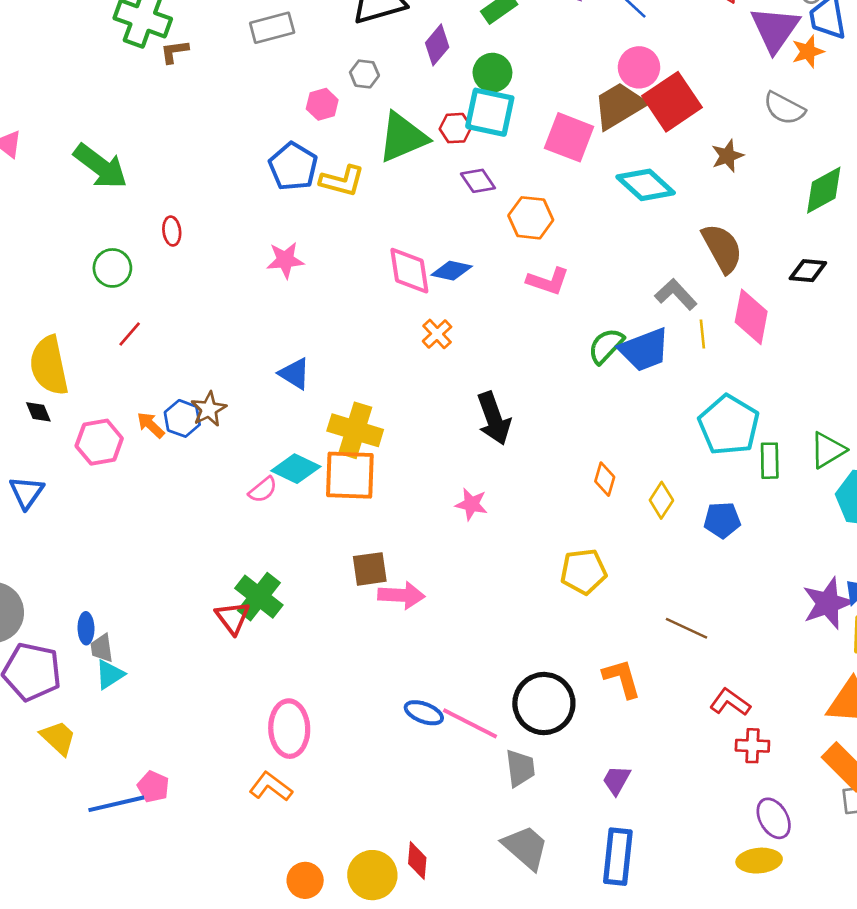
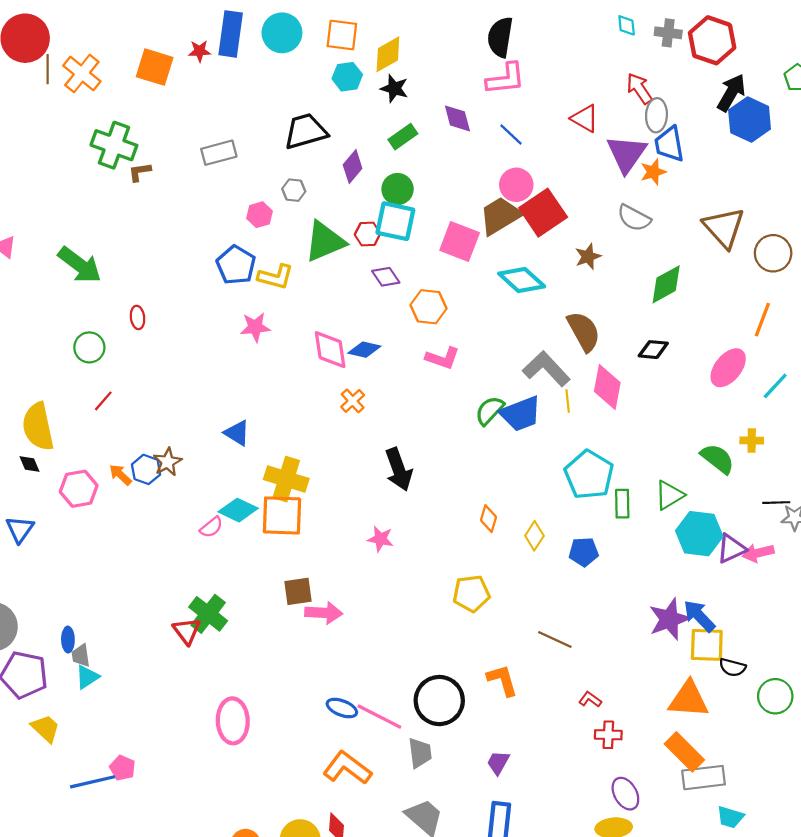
pink star: (285, 260) -> (255, 327), moved
gray L-shape: (676, 294) -> (546, 369), size x1.4
red L-shape: (730, 702) -> (590, 699), size x0.7
orange L-shape: (271, 787) -> (347, 768), moved, size x1.4

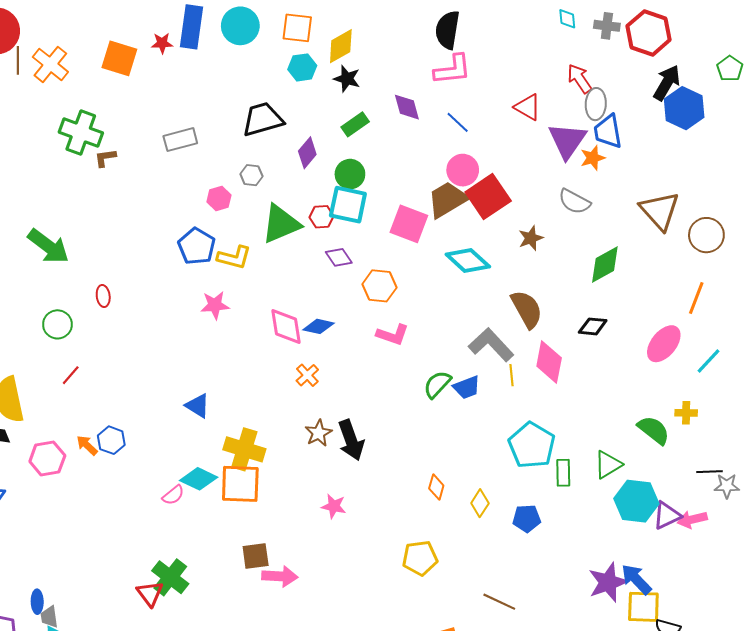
blue trapezoid: (521, 414) -> (467, 387), size x0.7
brown star: (167, 462) -> (318, 433), moved

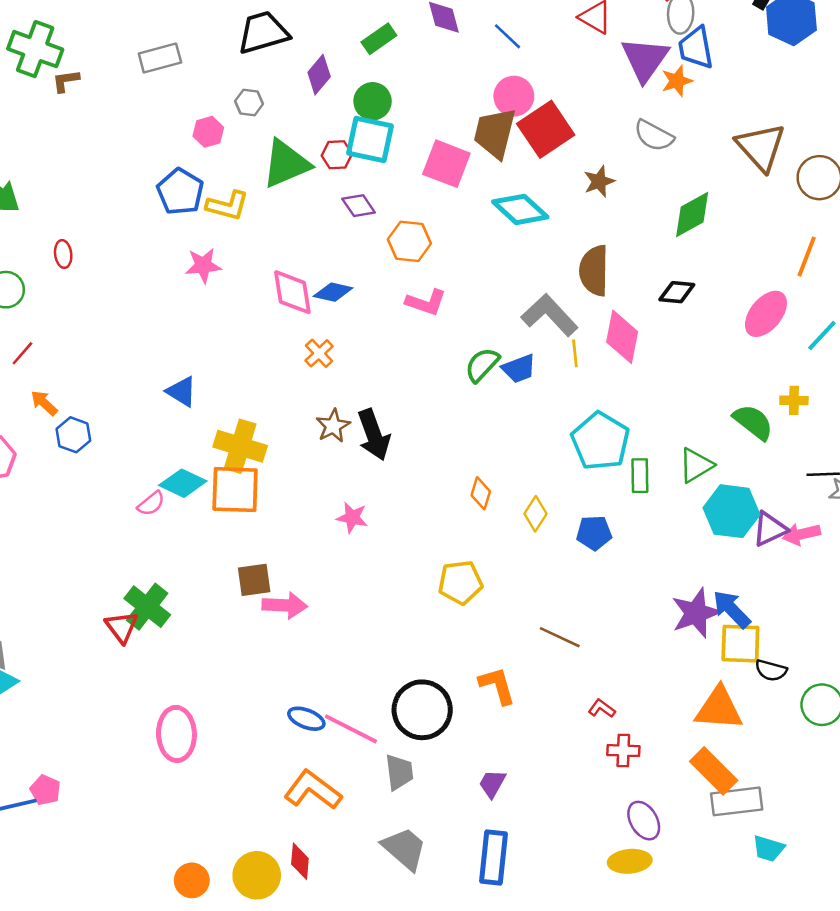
brown trapezoid: (447, 200) -> (495, 133), turned -45
brown semicircle: (527, 309) -> (594, 271), turned -150
orange arrow: (87, 445) -> (44, 403), moved

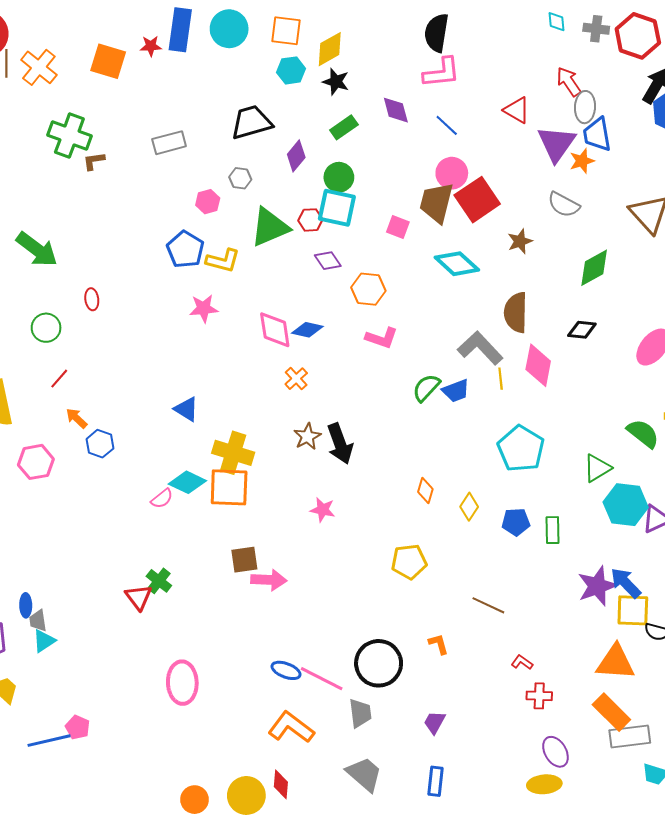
pink square: (446, 164) -> (398, 227), size x0.6
green rectangle: (640, 476) -> (552, 530), moved
green cross: (147, 607) -> (159, 581), size x0.7
orange L-shape: (497, 686) -> (439, 644), size x0.7
blue rectangle: (493, 857) -> (436, 781), size x0.7

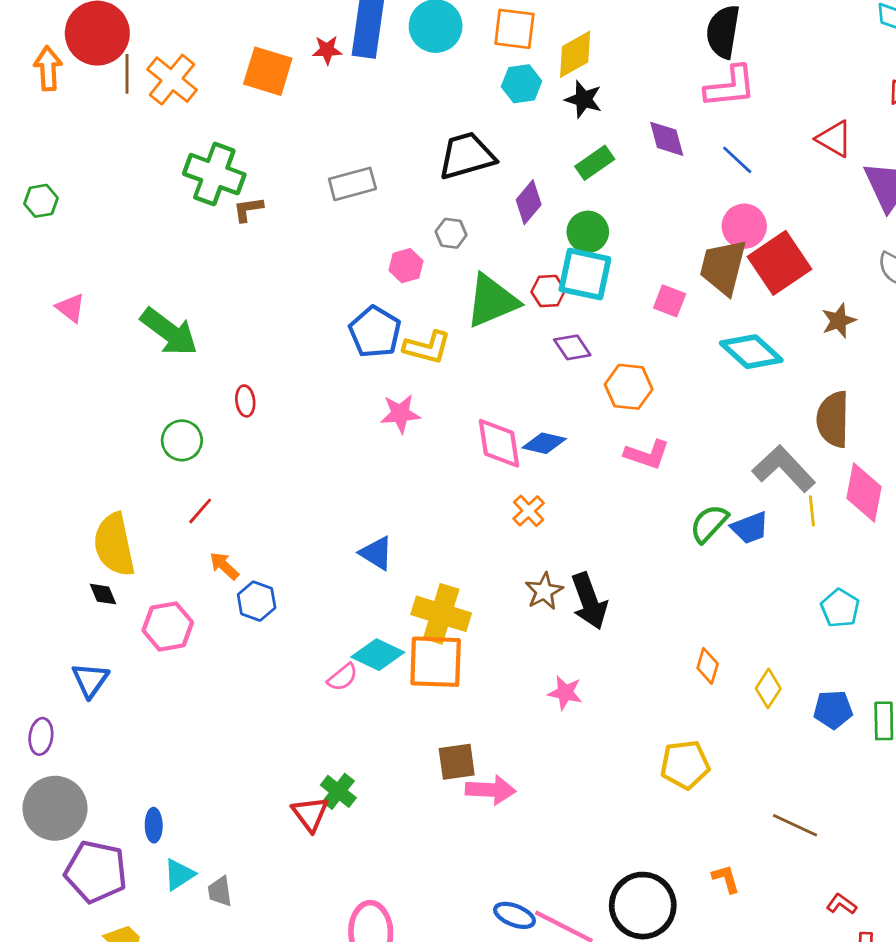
cyan pentagon: (521, 449) -> (840, 608), size x0.6
gray trapezoid: (38, 621) -> (220, 891), moved

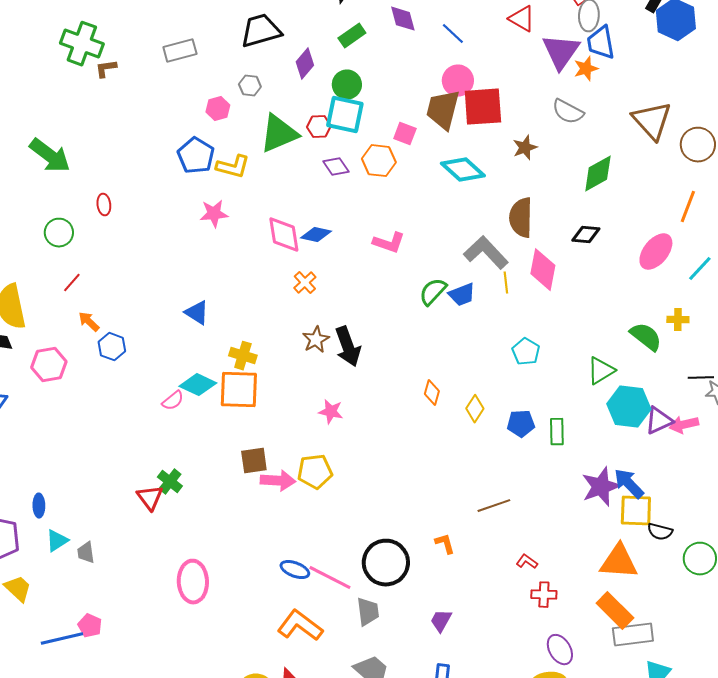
red square: (779, 263) -> (483, 107), turned 30
orange hexagon: (629, 387) -> (379, 161), moved
yellow cross: (441, 614) -> (243, 356), size x0.7
yellow pentagon: (685, 765) -> (315, 472), moved
brown line: (795, 825) -> (494, 506), turned -44

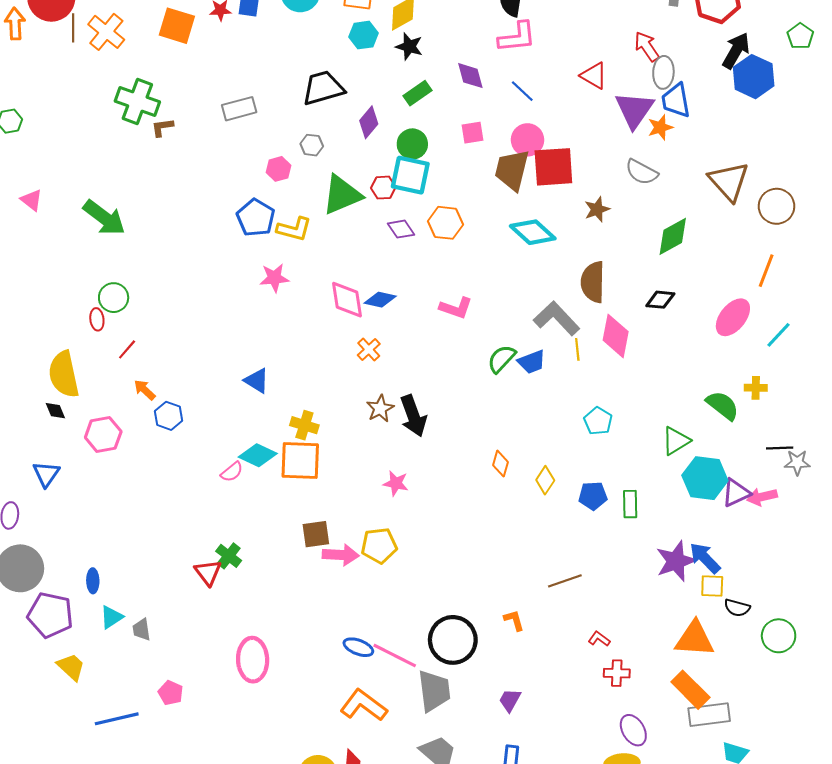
pink square: (405, 134) -> (473, 133), moved, turned -30
red ellipse: (104, 205) -> (97, 319), moved
yellow square: (636, 511) -> (712, 586), size x0.7
gray trapezoid: (368, 612) -> (434, 691), size x1.4
pink pentagon: (90, 626) -> (171, 693), moved

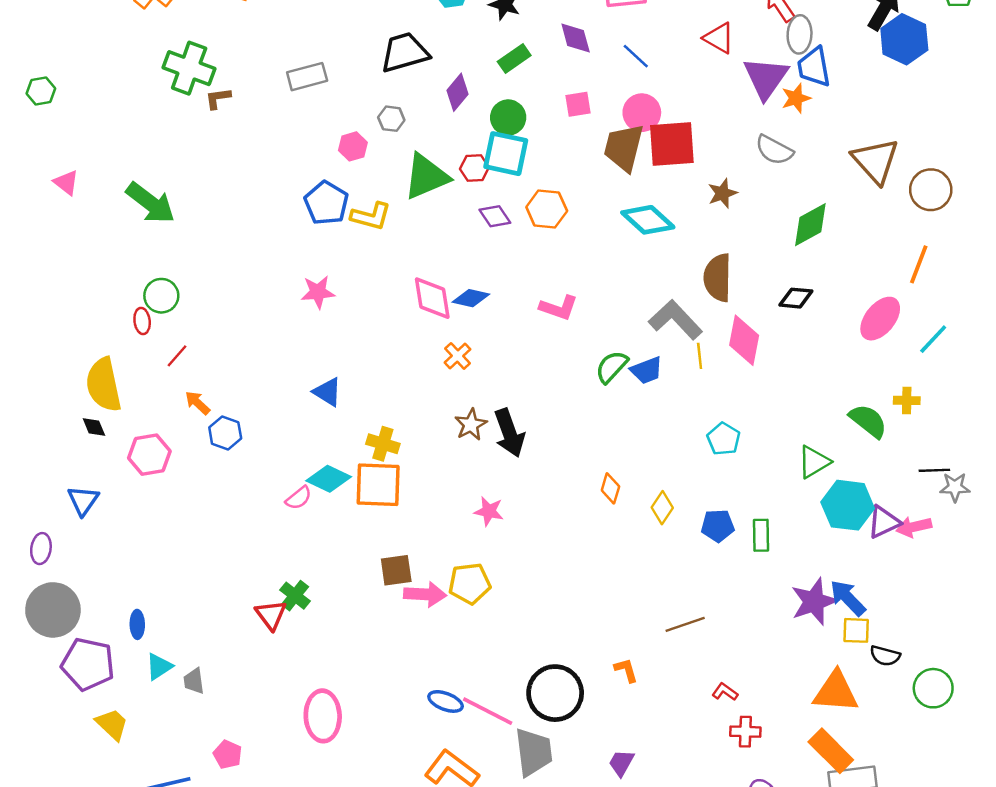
pink star: (274, 278) -> (318, 292), moved

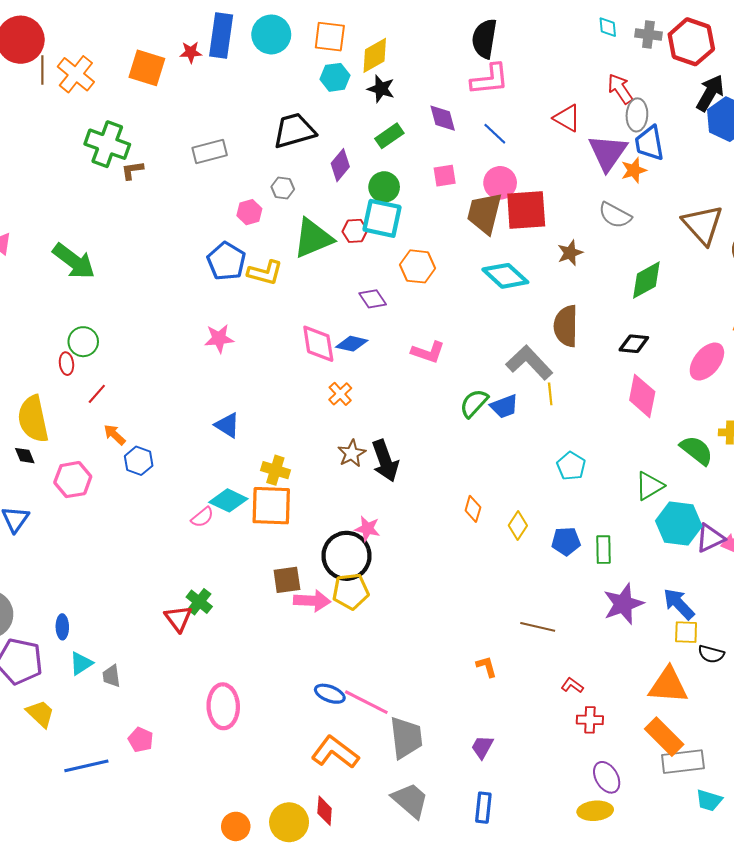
purple diamond: (495, 216) -> (373, 299), moved
pink diamond: (744, 340) -> (642, 396), moved
purple star: (814, 602) -> (623, 604), moved
brown line: (685, 624) -> (538, 627), turned 32
black circle: (555, 693) -> (346, 556), moved

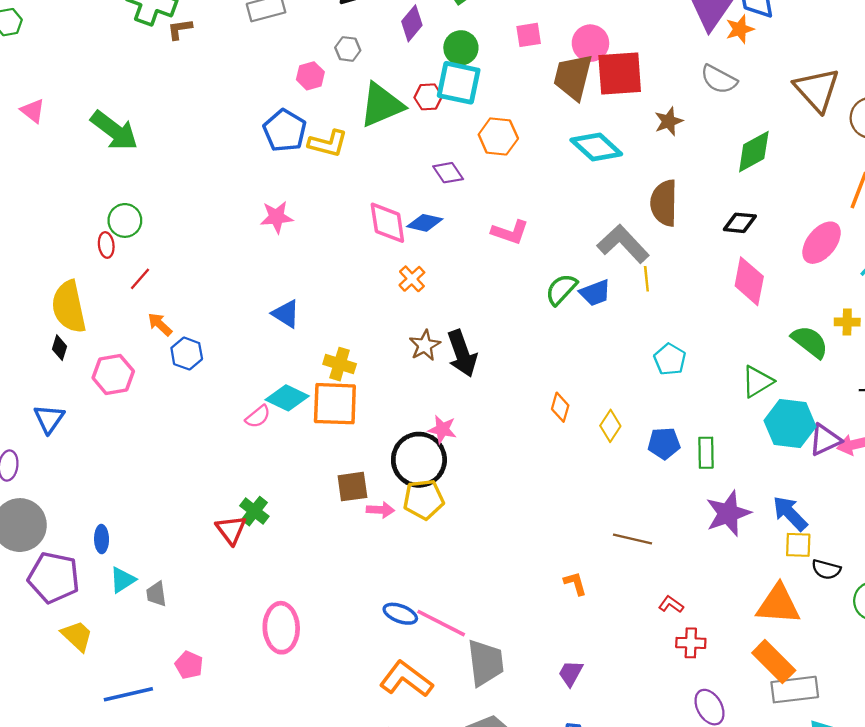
black diamond: (25, 456) -> (60, 348), turned 40
pink arrow: (312, 601) -> (380, 510), size x0.7

